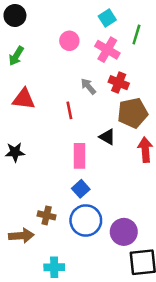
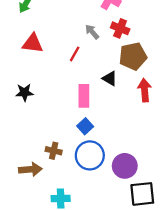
red line: (69, 110) -> (75, 54), turned 42

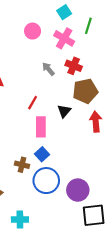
red line: (75, 54) -> (33, 103), moved
black triangle: (110, 78) -> (64, 111), turned 40
brown cross: (54, 151) -> (22, 165), moved

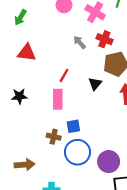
pink rectangle: (41, 127) -> (58, 99), moved
blue square: (42, 154) -> (73, 126), turned 32

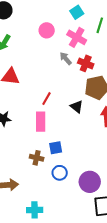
gray arrow: (80, 42) -> (66, 58), moved
black triangle: (95, 84) -> (77, 107), turned -32
blue circle: (77, 152) -> (60, 173), size x0.6

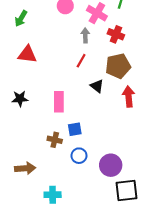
gray arrow: (66, 58) -> (85, 35), turned 40
red cross: (86, 63) -> (116, 34), moved
red line: (47, 99) -> (81, 61), moved

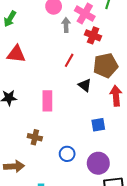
red cross: (116, 34) -> (93, 35), moved
gray arrow: (85, 35) -> (66, 25), moved
blue square: (75, 129) -> (98, 125), moved
brown cross: (55, 140) -> (35, 137), moved

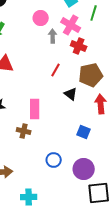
blue square: (98, 125) -> (84, 132), turned 32
brown cross: (35, 137) -> (24, 131), moved

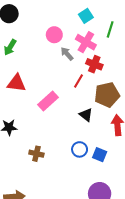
gray arrow: (53, 36) -> (67, 54), turned -40
red line: (56, 70) -> (79, 81), moved
pink rectangle: (35, 109) -> (48, 101), moved, turned 48
blue circle: (54, 160) -> (80, 149), moved

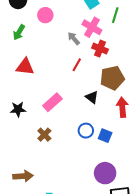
pink circle: (54, 35) -> (45, 15), moved
red line: (79, 81) -> (77, 65), moved
pink rectangle: (48, 101) -> (52, 102), moved
brown cross: (36, 154) -> (44, 135), turned 32

